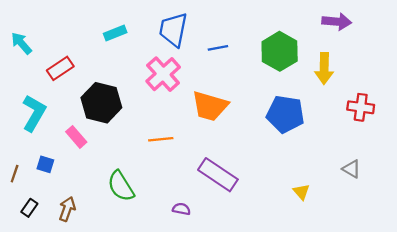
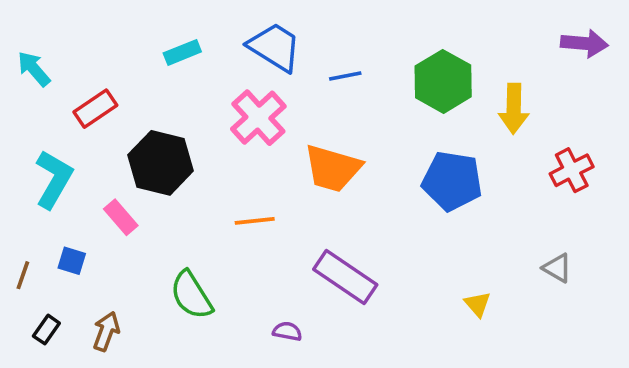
purple arrow: (337, 22) -> (584, 43), moved
blue trapezoid: (173, 30) -> (275, 47), turned 111
red cross: (361, 107) -> (572, 170), turned -35

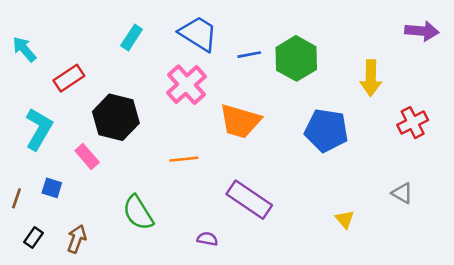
cyan rectangle: (182, 52) -> (132, 38), turned -35
green hexagon: (443, 81) -> (296, 58), moved

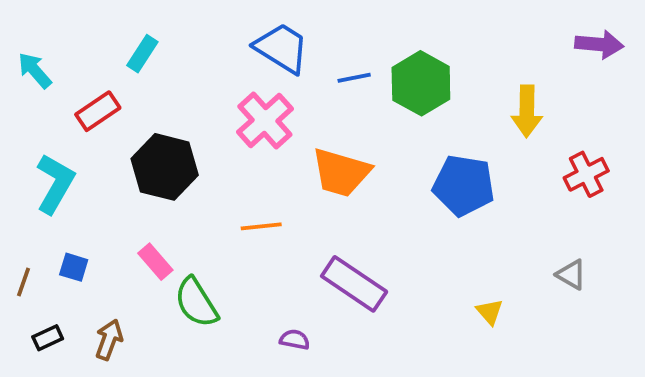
cyan rectangle: (132, 38) -> (142, 54), moved
pink rectangle: (87, 157) -> (155, 262), moved
black rectangle: (34, 238) -> (48, 338), turned 30

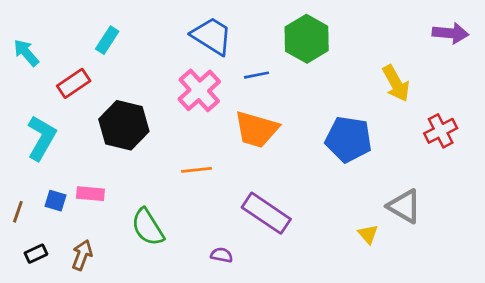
blue line: (354, 78) -> (256, 75), moved
green hexagon: (421, 83) -> (307, 39), moved
yellow arrow: (527, 111) -> (396, 83), turned -30
pink rectangle: (155, 262) -> (90, 194), moved, turned -44
gray triangle: (571, 275) -> (404, 206), moved, size x1.5

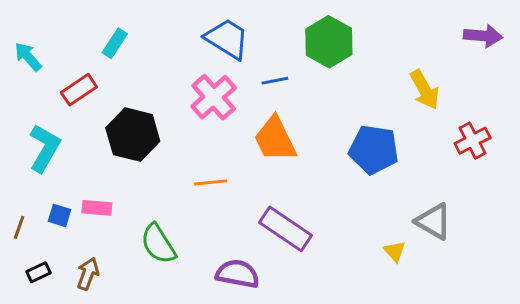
orange trapezoid: (256, 129) -> (275, 139), turned 48
purple semicircle: (222, 255) -> (238, 274), size x1.8

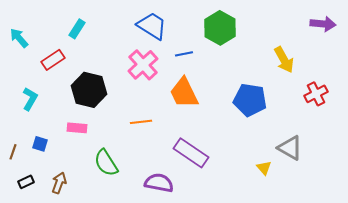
cyan L-shape: (44, 148) -> (30, 99), size x0.7
pink rectangle: (97, 208) -> (77, 128), moved

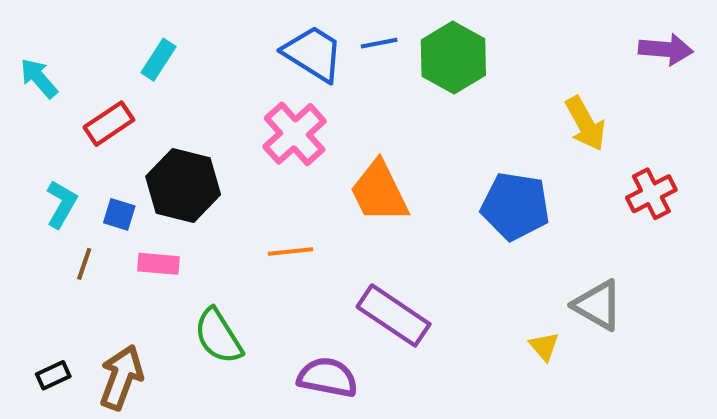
blue line: (184, 54) -> (379, 43), moved
blue square: (40, 144) -> (119, 214), moved
brown line: (13, 152) -> (84, 264), moved
brown arrow: (59, 183) -> (121, 377), size x1.4

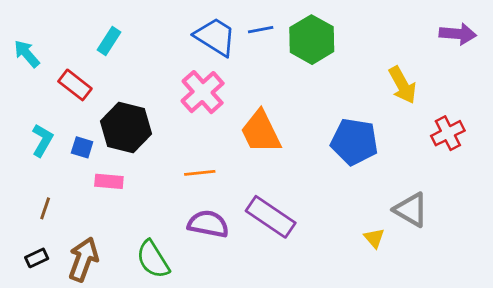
red rectangle: (109, 124) -> (75, 85), turned 72
brown line: (84, 264) -> (45, 208), moved
green semicircle: (218, 336) -> (153, 259), moved
purple semicircle: (328, 377) -> (208, 224), moved

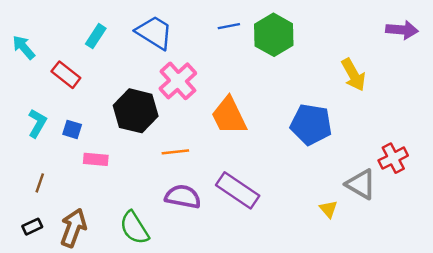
blue trapezoid: (215, 37) -> (154, 32), moved
black hexagon: (126, 127) -> (136, 111), moved
red cross: (448, 133) -> (393, 158), moved

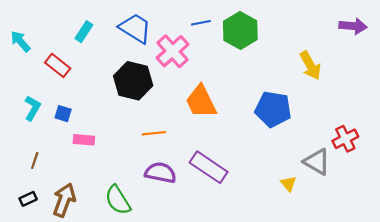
pink cross: (178, 81) -> (172, 51), moved
black hexagon: (136, 111) -> (133, 81), moved

